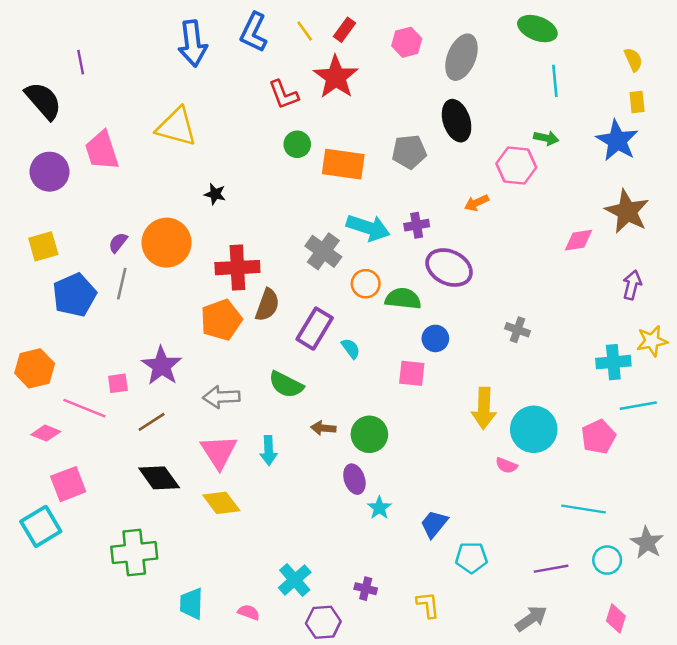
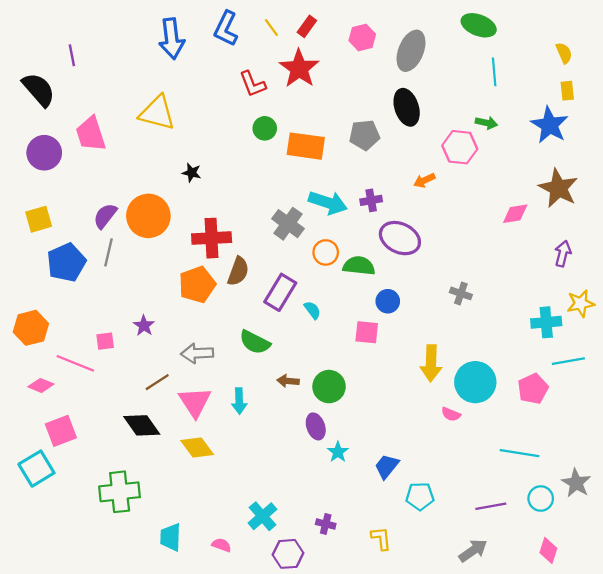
purple semicircle: (118, 243) -> (105, 216), size x1.4
purple star: (162, 366) -> (144, 326), size x0.6
brown line: (152, 422) -> (157, 382), moved

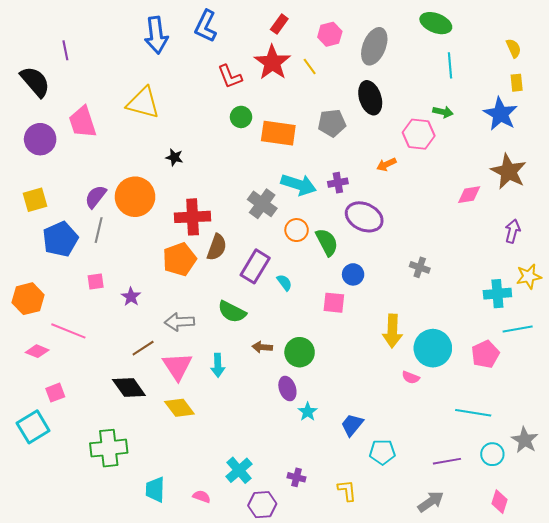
yellow line: (271, 27) -> (310, 66), moved
green semicircle: (359, 266) -> (327, 242), turned 56
pink square: (105, 341) -> (96, 282), moved
pink square: (61, 431) -> (55, 393), size x0.7

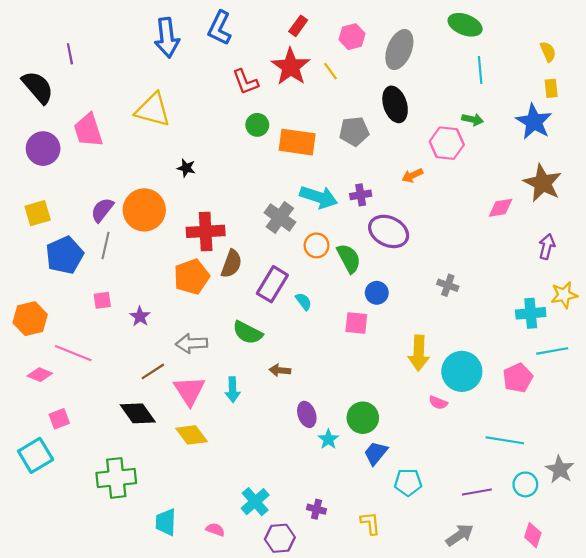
green circle: (300, 352) -> (363, 418), moved

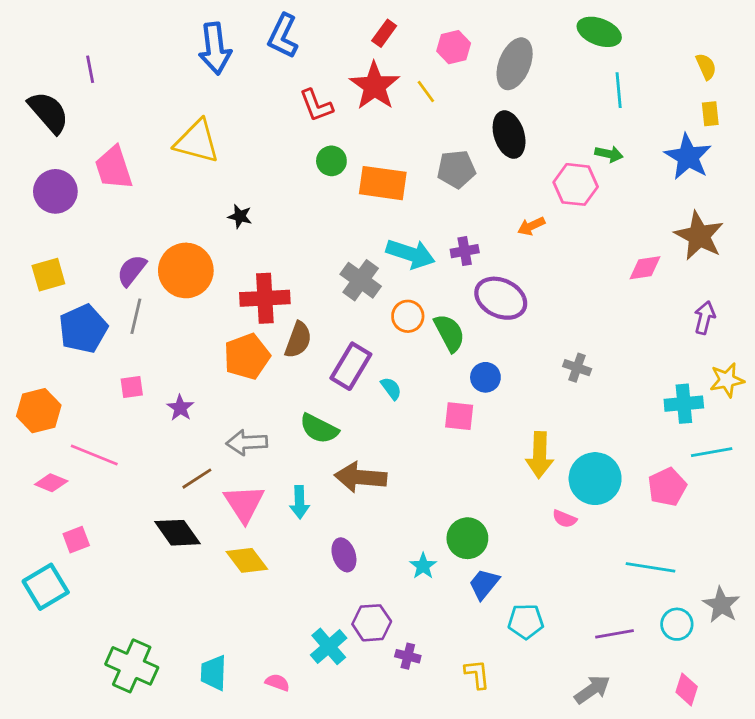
brown arrow: (280, 370) -> (361, 477), size x1.8
purple ellipse: (307, 414) -> (344, 555), moved
green cross: (116, 478) -> (132, 666), moved, turned 30
purple hexagon: (280, 538) -> (372, 623), moved

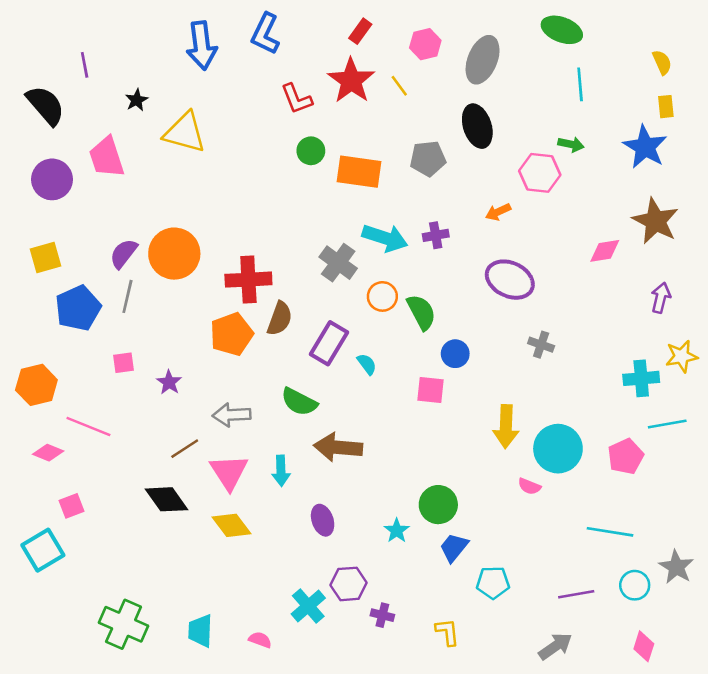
black star: (240, 216) -> (137, 100), moved, turned 30
purple ellipse: (501, 298) -> (510, 280), moved

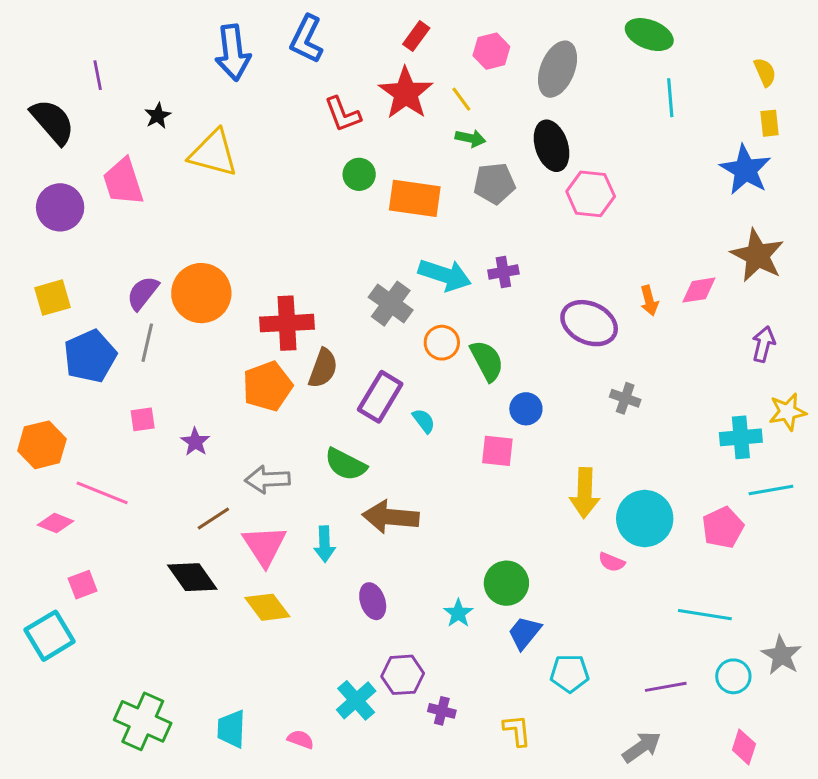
green arrow: (571, 144) -> (470, 138), moved
pink hexagon: (540, 173) -> (591, 194), moved
orange arrow: (498, 212) -> (649, 301), moved, turned -80

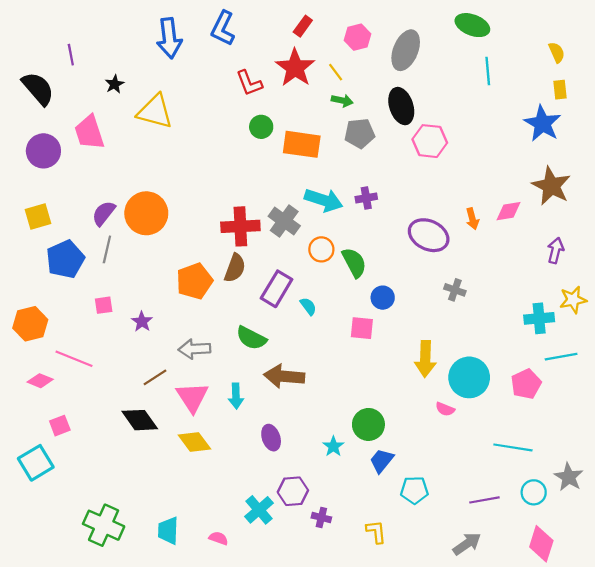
red cross: (287, 323) -> (240, 226), moved
pink diamond: (744, 747) -> (541, 544), size x1.4

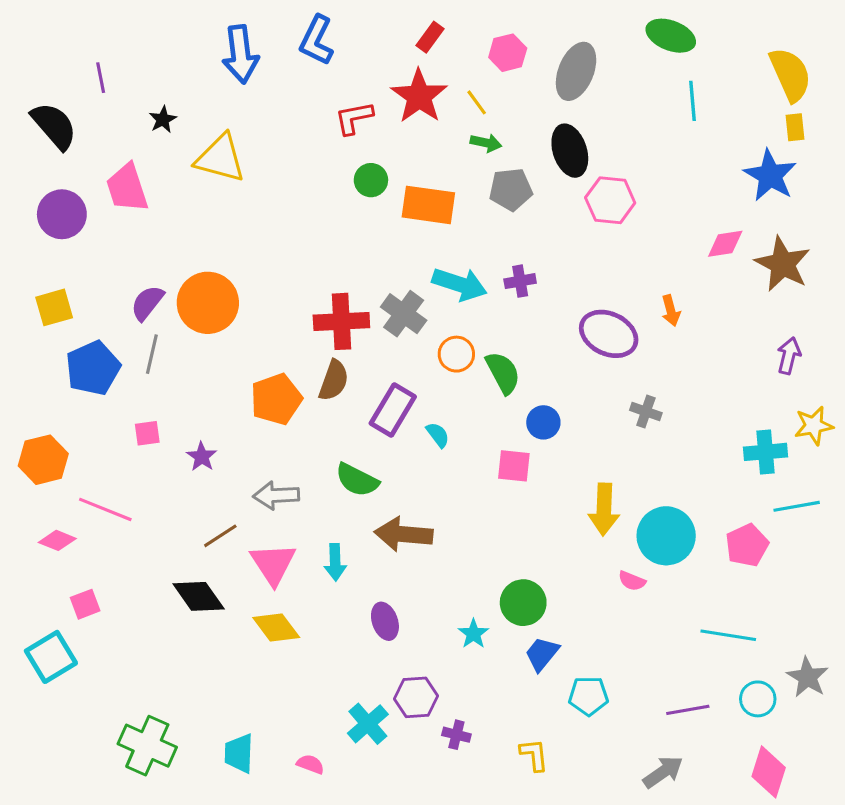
yellow semicircle: (557, 52) -> (790, 74), size x1.8
red L-shape: (249, 83) -> (354, 118), turned 100
pink diamond: (509, 211) -> (725, 244), moved

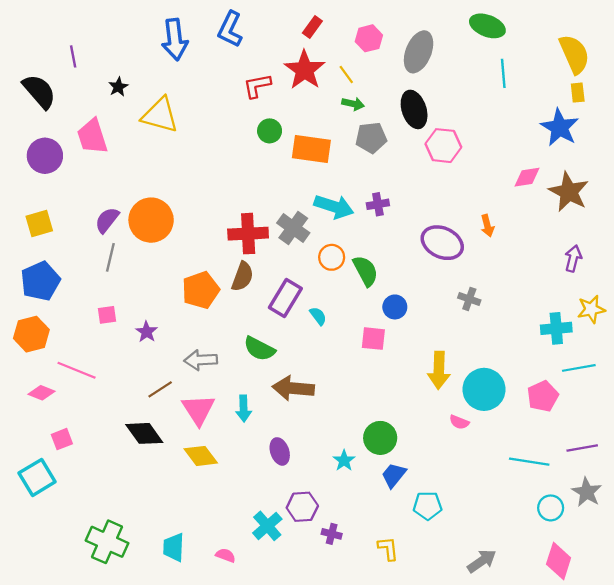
blue pentagon: (93, 368) -> (40, 281), moved
purple line: (688, 710) -> (582, 448), moved

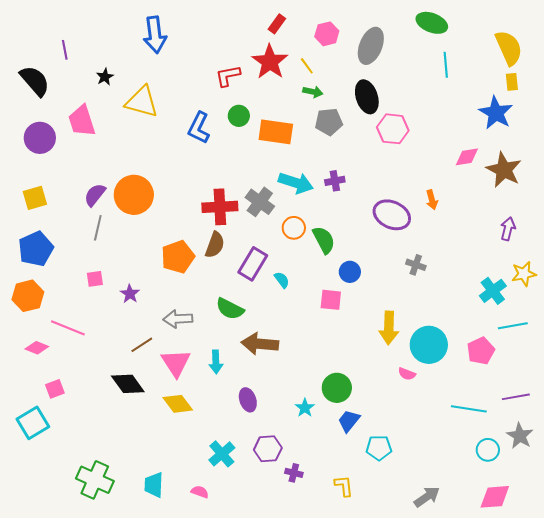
blue L-shape: (230, 29) -> (199, 128), moved
cyan cross: (556, 328) -> (493, 291), turned -32
cyan cross: (267, 526) -> (222, 454), moved
pink diamond: (559, 561) -> (495, 497), turned 68

